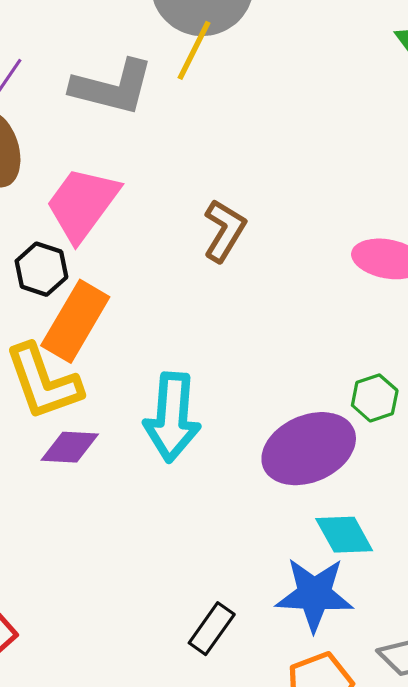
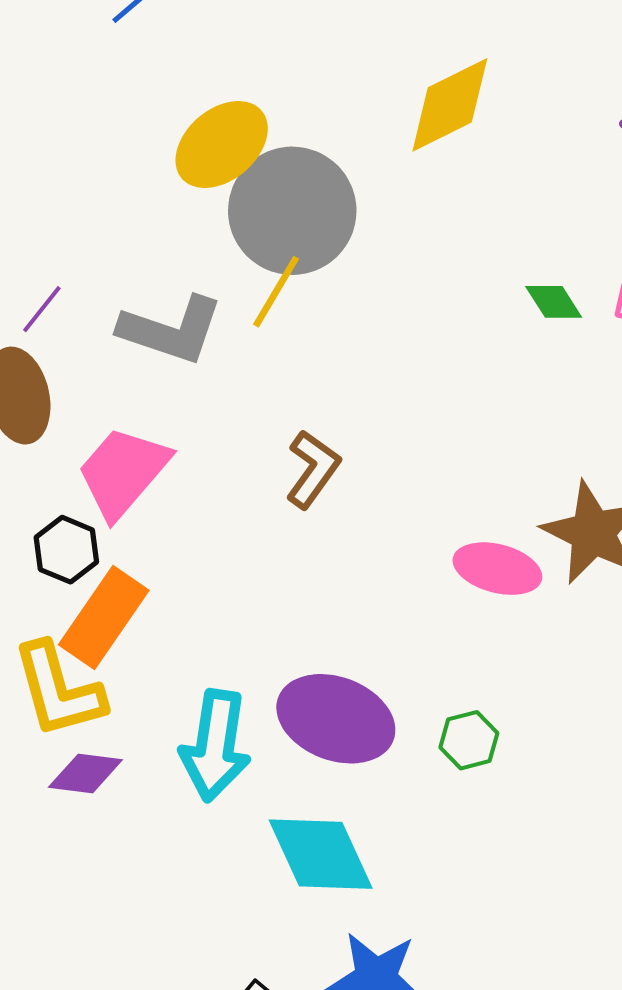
brown L-shape: (224, 231) -> (313, 469), moved
purple ellipse: (309, 449) -> (336, 719), moved, turned 40
cyan diamond: (344, 535) -> (321, 854), moved, size x1.5

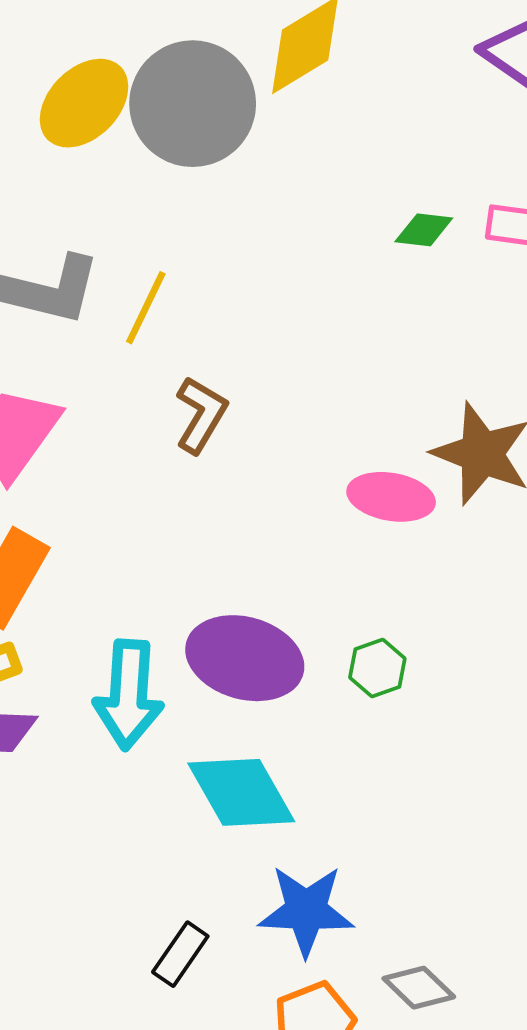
gray circle: (292, 211) -> (193, 104), moved
yellow line: (276, 292) -> (146, 308), moved
green diamond: (554, 302) -> (424, 230), turned -46

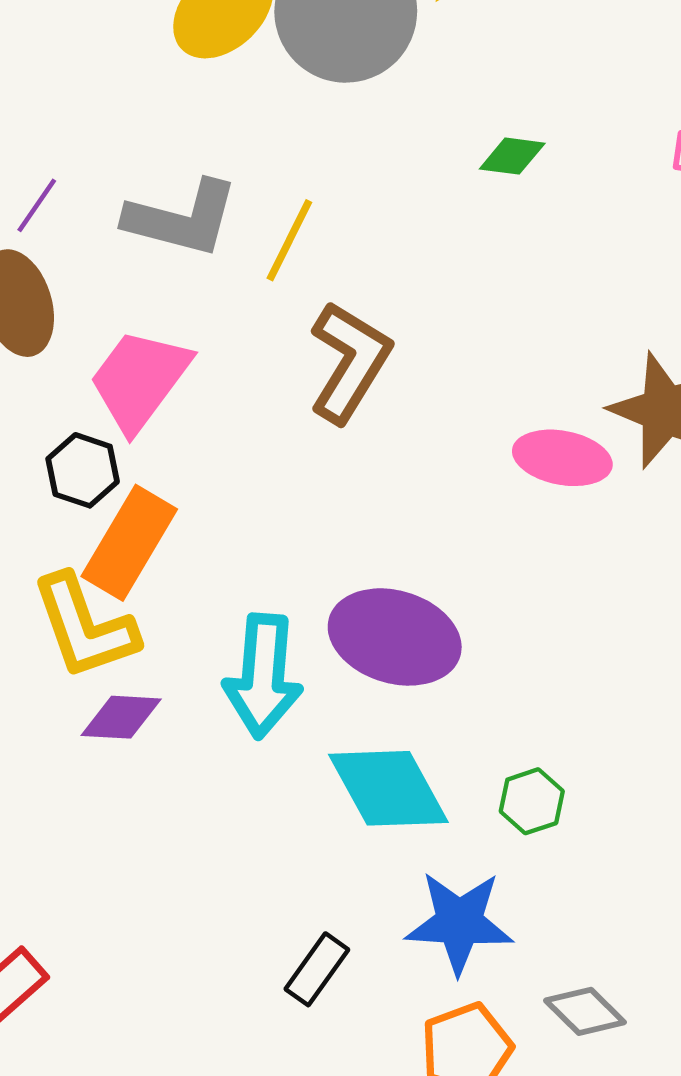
green diamond: (424, 230) -> (512, 156), moved
brown L-shape: (201, 415) -> (350, 362), size x1.4
green hexagon: (377, 668) -> (532, 801), moved

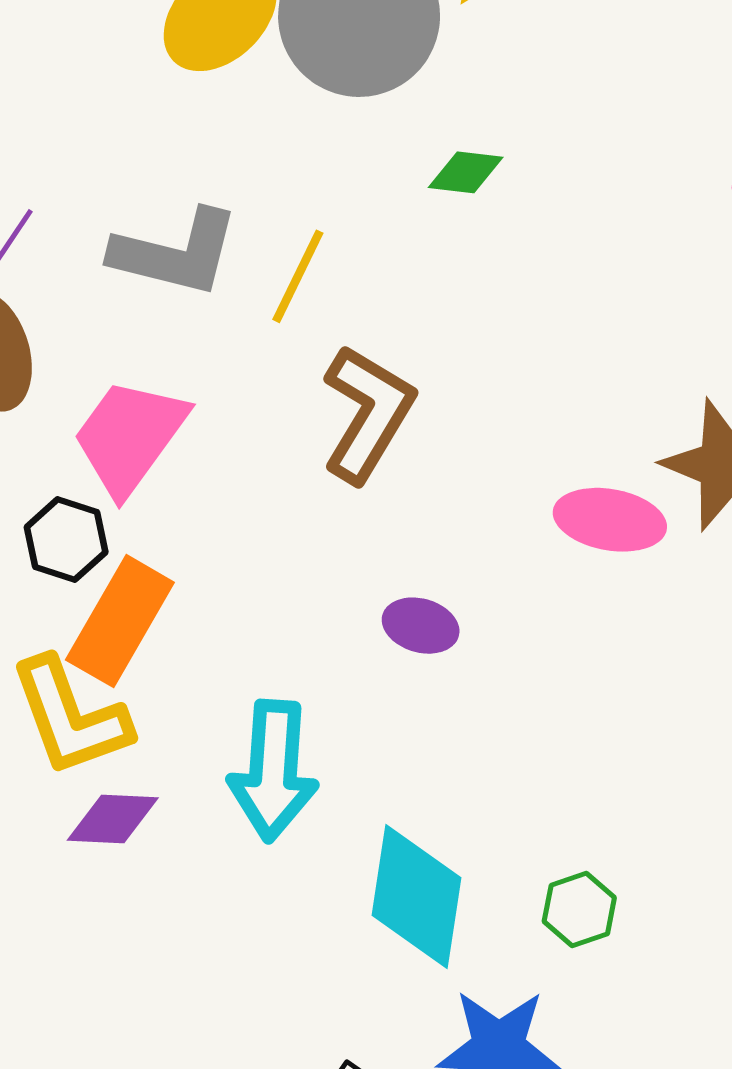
green diamond: (512, 156) -> (466, 172), moved
purple ellipse: (395, 637) -> (421, 626), moved, size x0.5
cyan diamond: (388, 788) -> (417, 896), turned 38

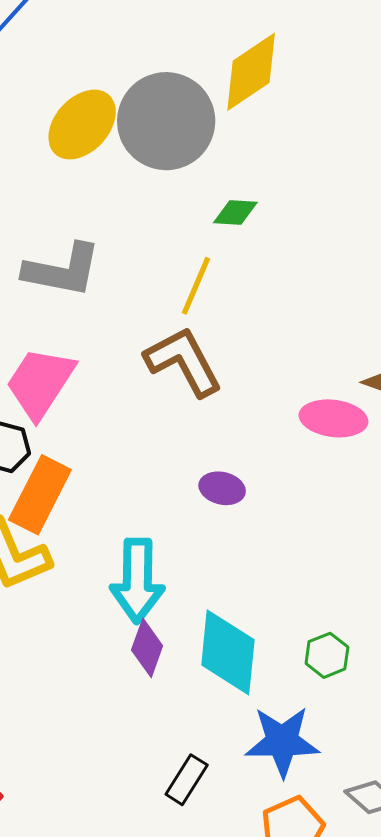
yellow line: (298, 276) -> (196, 286), moved
brown L-shape: (368, 413) -> (184, 362), turned -56
purple diamond: (113, 819) -> (147, 648), moved, turned -70

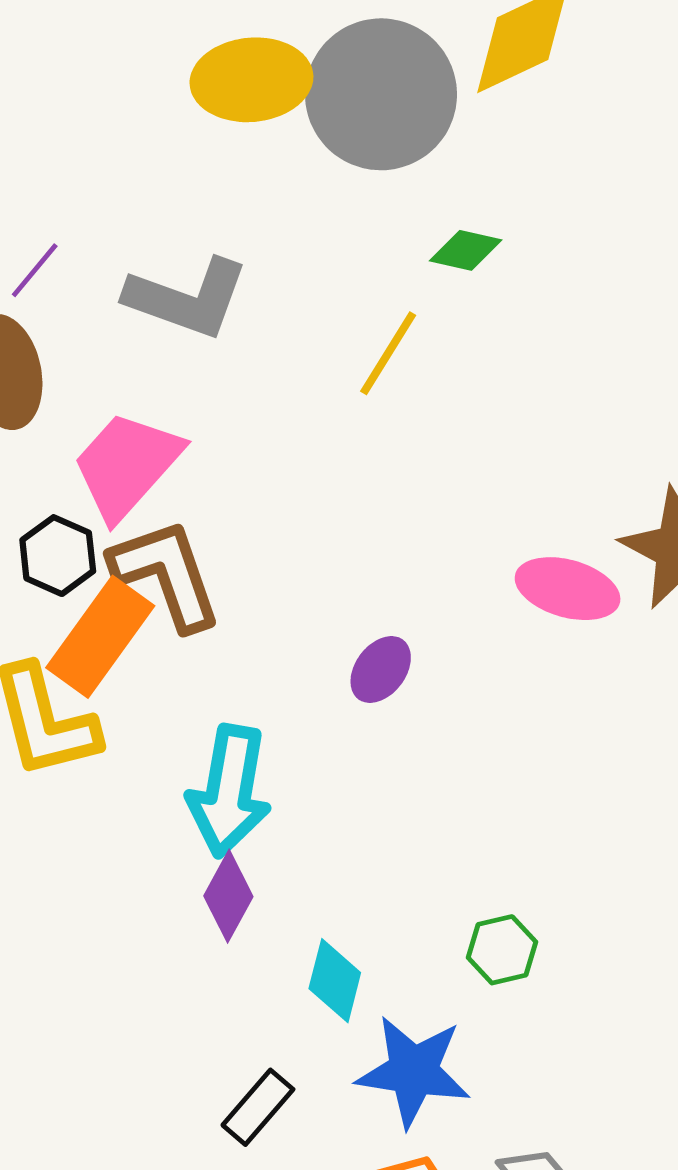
yellow ellipse: (82, 125) -> (251, 80), turned 34
brown L-shape: (184, 362) -> (166, 574), moved
purple ellipse: (222, 488) -> (381, 669), turned -75
cyan diamond: (228, 652) -> (335, 981), moved, size x0.6

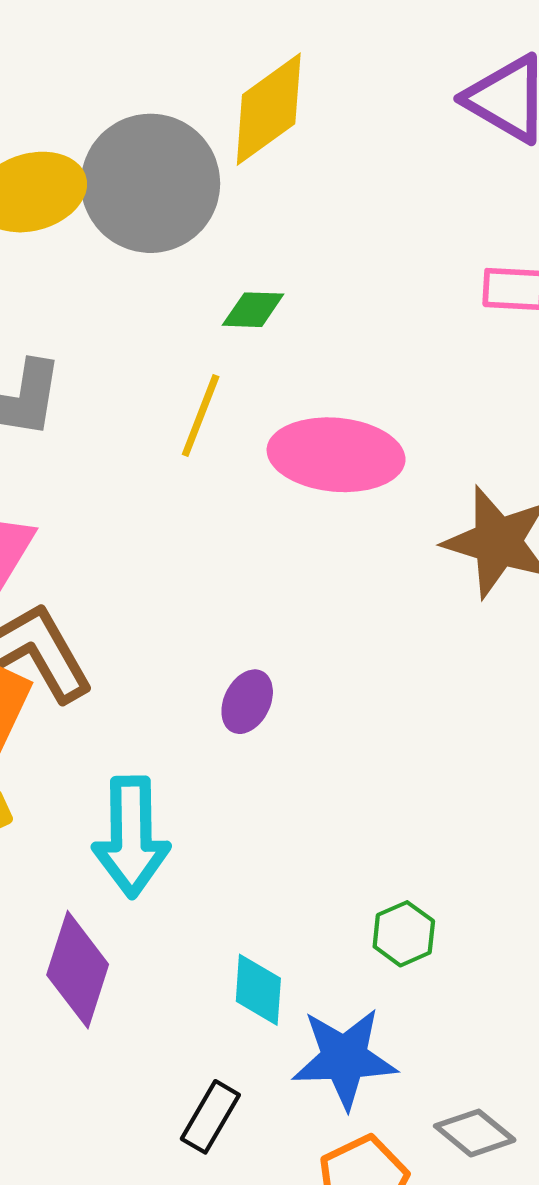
pink ellipse: (568, 589) -> (336, 455), moved, size x1.4
purple diamond: (228, 896) -> (78, 970), moved, size x1.4

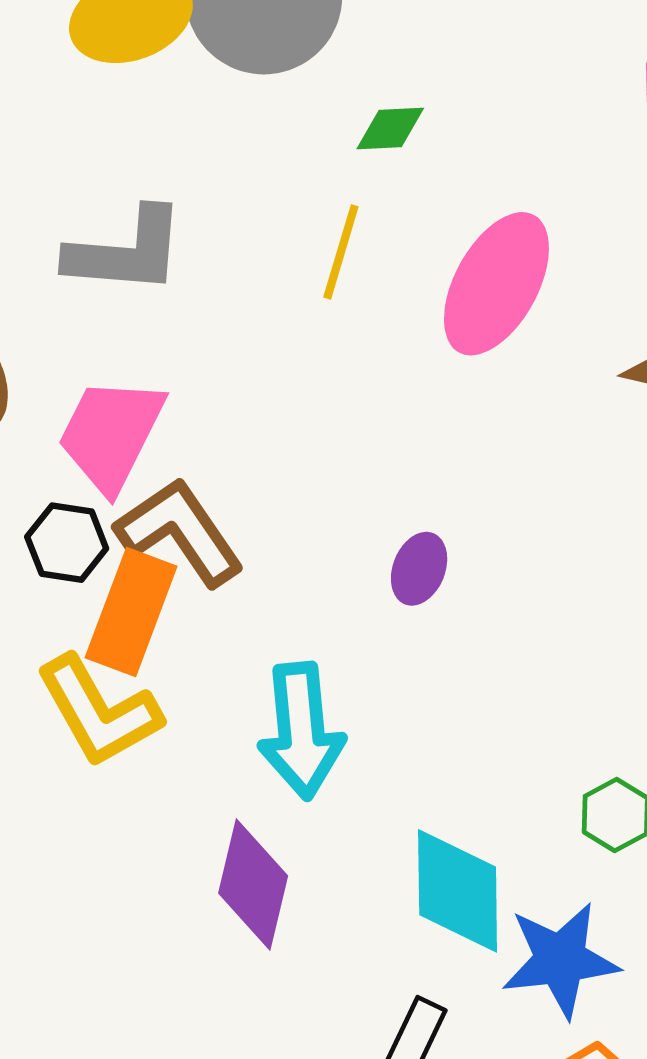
pink ellipse: (336, 455) -> (496, 284), turned -62
cyan diamond: (258, 990) -> (458, 891), size x1.6

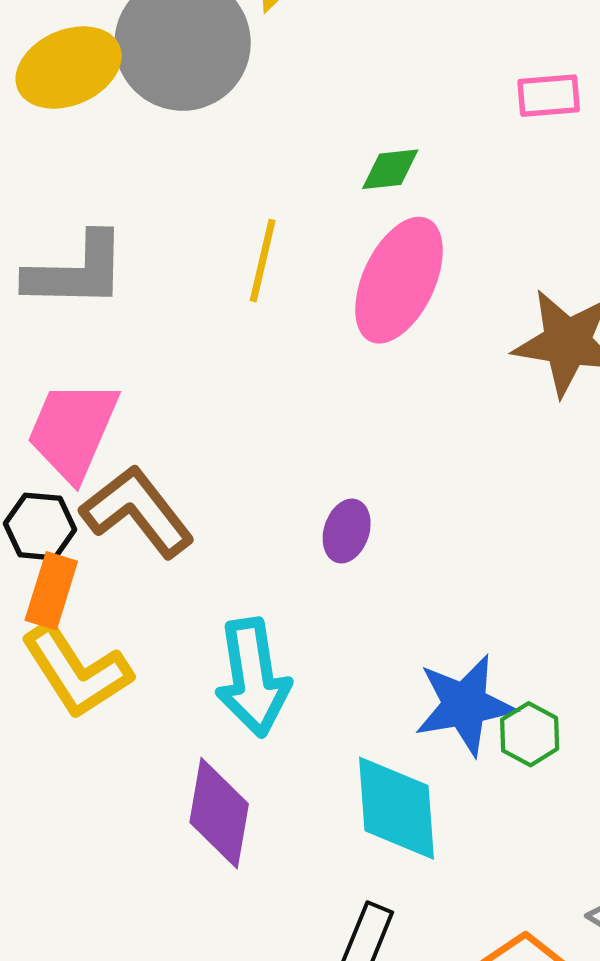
green diamond: (390, 128) -> (390, 169), moved
orange rectangle: (131, 612) -> (51, 591), moved, size x0.7
blue star: (560, 960) -> (465, 705), moved

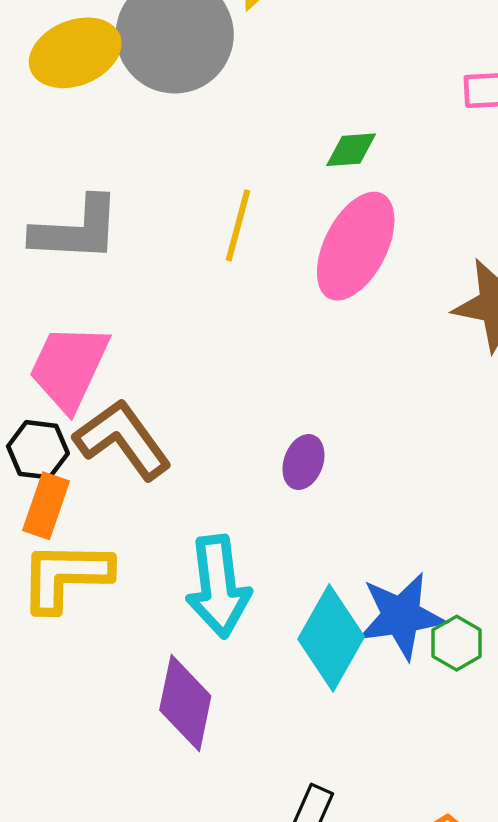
yellow L-shape: (76, 671) -> (66, 576), turned 122
cyan diamond: (397, 808) -> (331, 638), moved, turned 32

